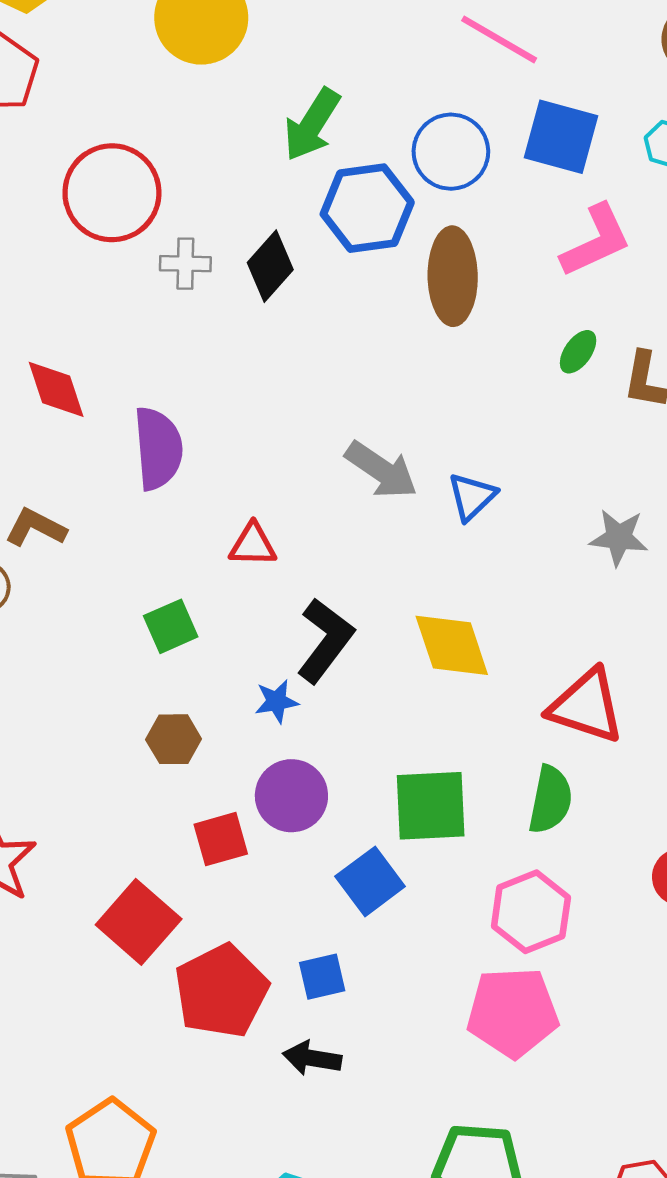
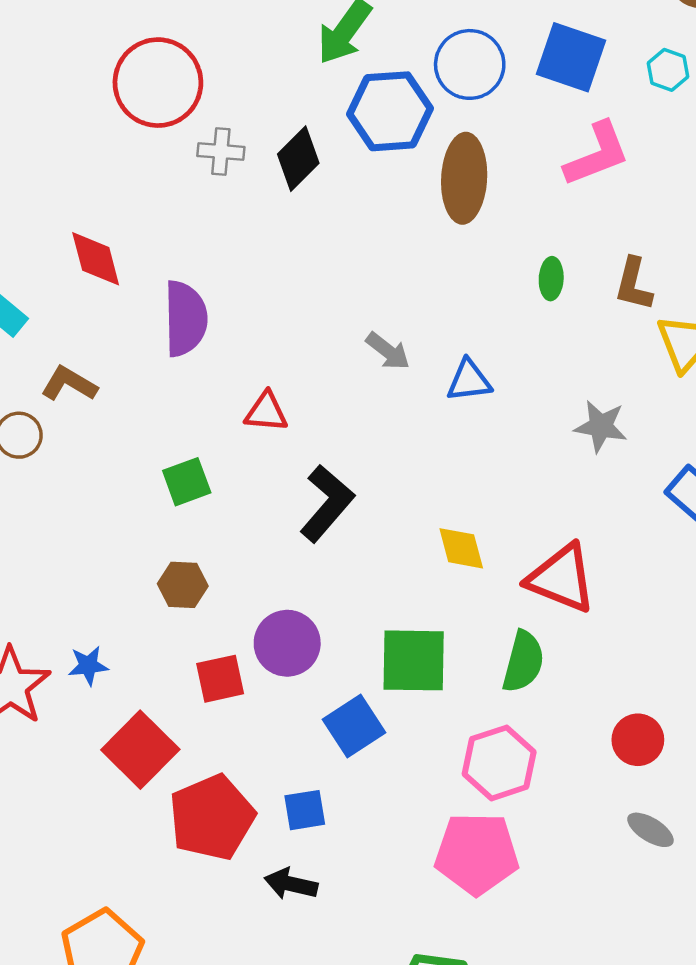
green ellipse: (578, 352) -> (551, 279), moved, turned -36
gray arrow: (381, 470) -> (388, 351), size x0.7
blue triangle: (472, 497) -> (469, 381), turned 33
yellow diamond: (452, 645) -> (461, 548), moved, size x0.7
blue star: (276, 701) -> (88, 666), moved

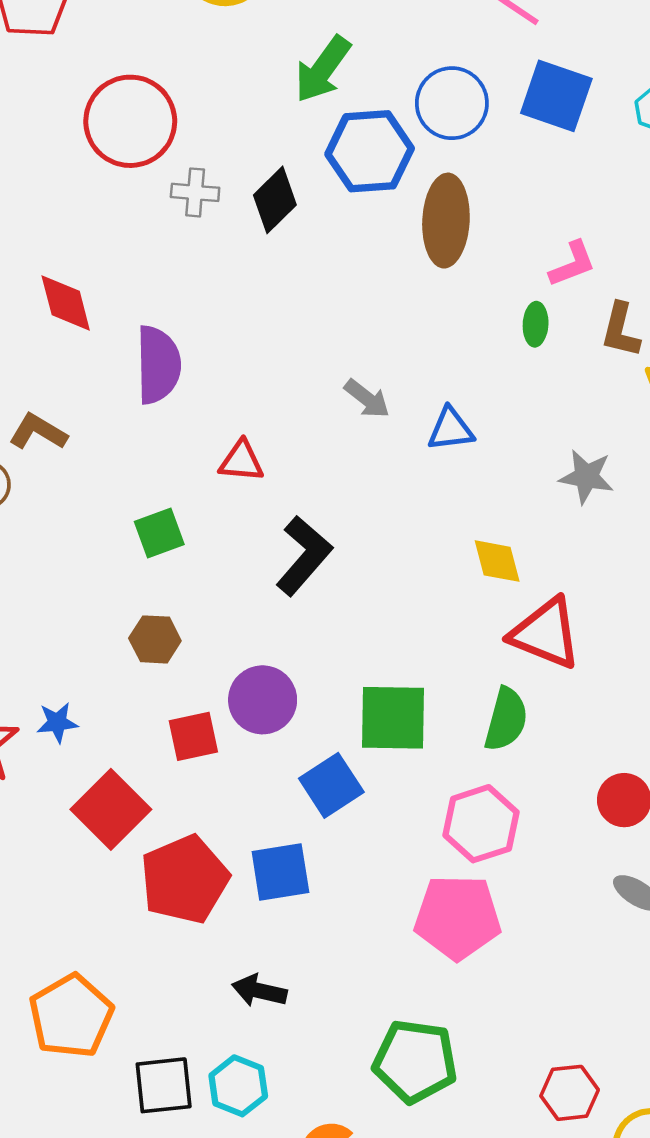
pink L-shape: (597, 154) -> (572, 264), moved, size x0.7
yellow diamond: (461, 548) -> (497, 561), moved
blue square: (305, 810) -> (280, 872), size x1.4
black arrow: (291, 884) -> (259, 991), moved

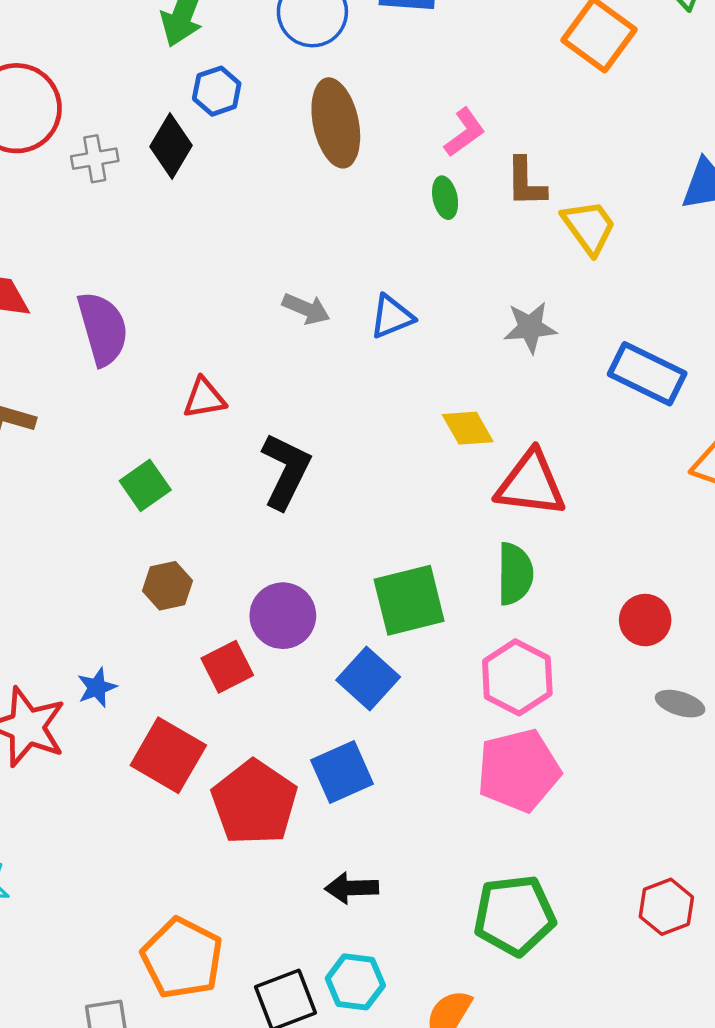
blue hexagon: (370, 151) -> (217, 91), moved, size x0.6

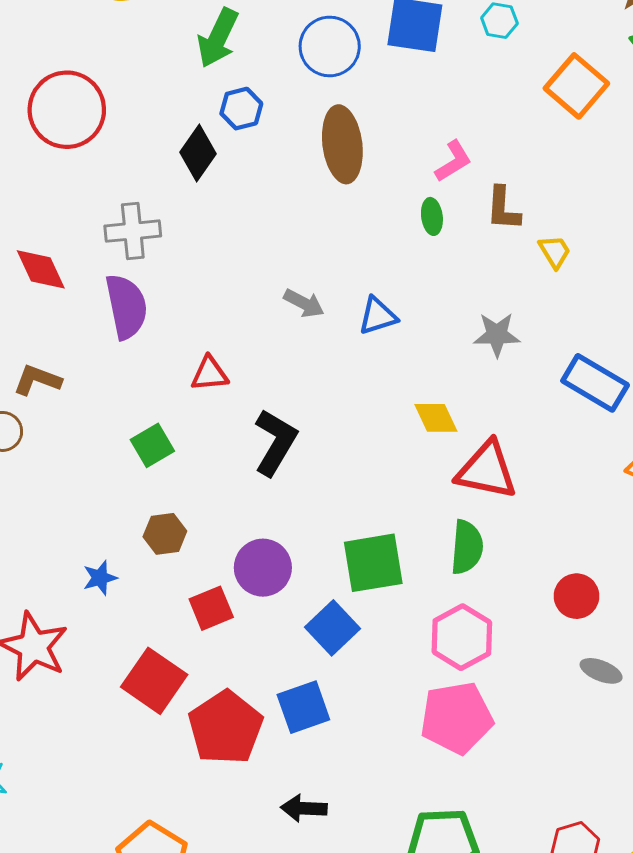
gray cross: (95, 159) -> (133, 231), moved, size x1.4
yellow trapezoid: (589, 227) -> (555, 252), size x0.7
blue star: (97, 687) -> (100, 578), moved

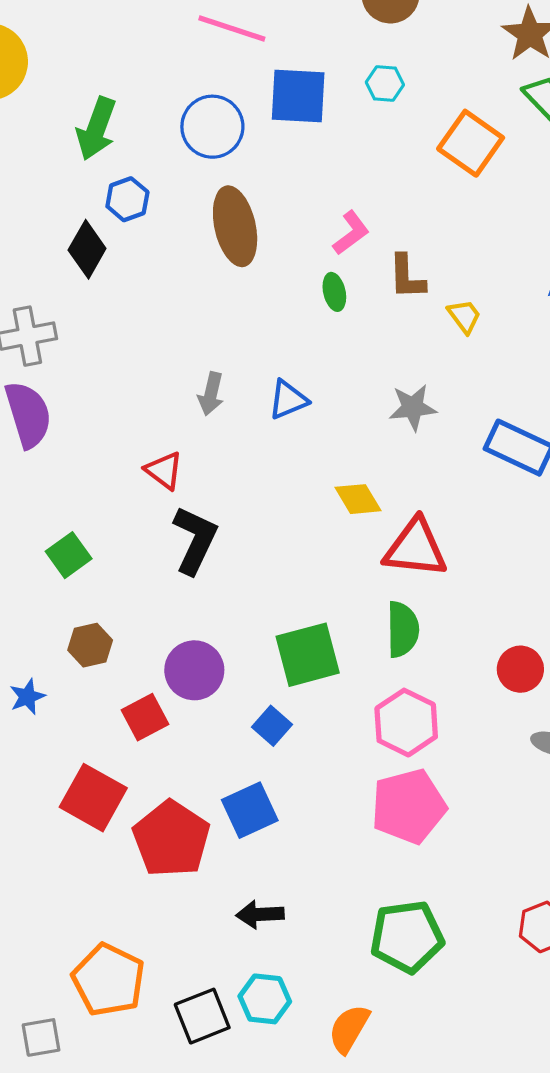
gray arrow: (304, 303) -> (211, 394), turned 81
red triangle: (210, 374) -> (164, 470), moved, turned 48
blue square: (333, 628) -> (272, 726), size x0.7

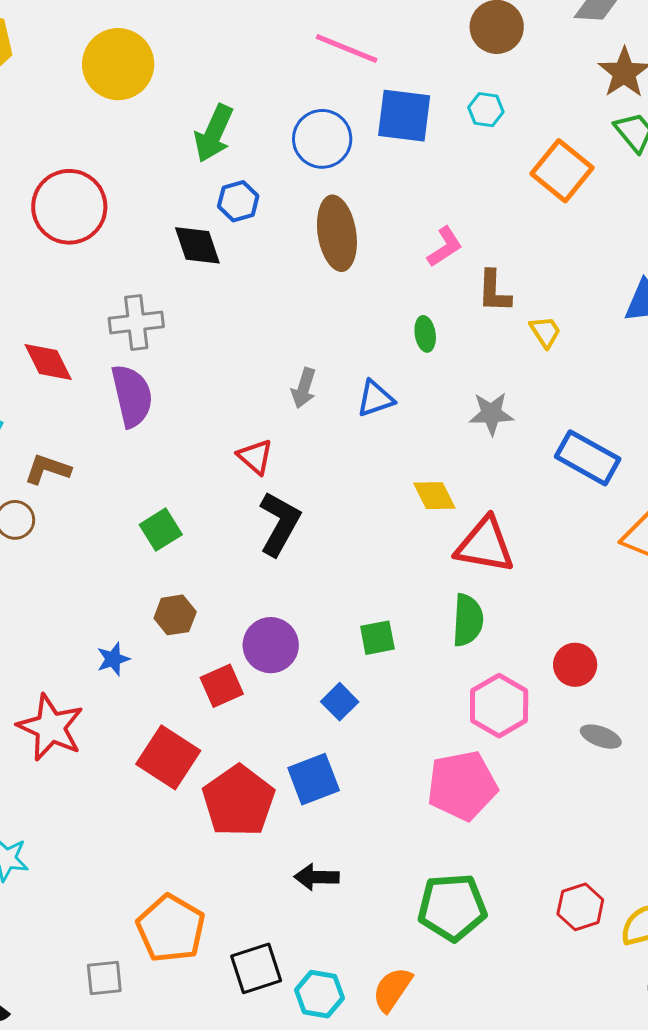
black diamond: (87, 249) -> (197, 245), turned -52
green ellipse: (334, 292) -> (425, 334), moved
green square: (308, 655) -> (377, 638), size x0.6
pink hexagon: (406, 723) -> (499, 706), moved
cyan hexagon: (265, 999) -> (319, 994), moved

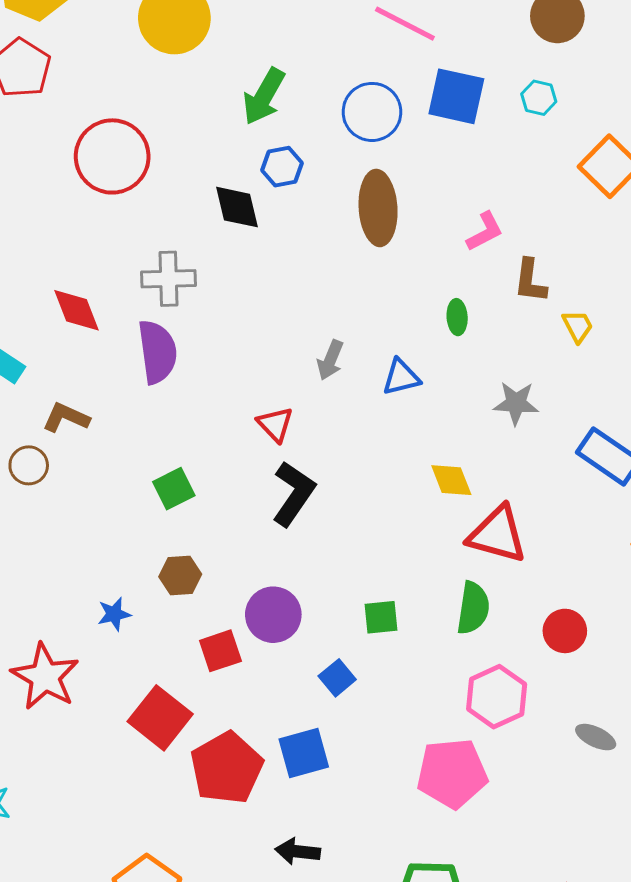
red circle: (575, 665) -> (565, 631), moved

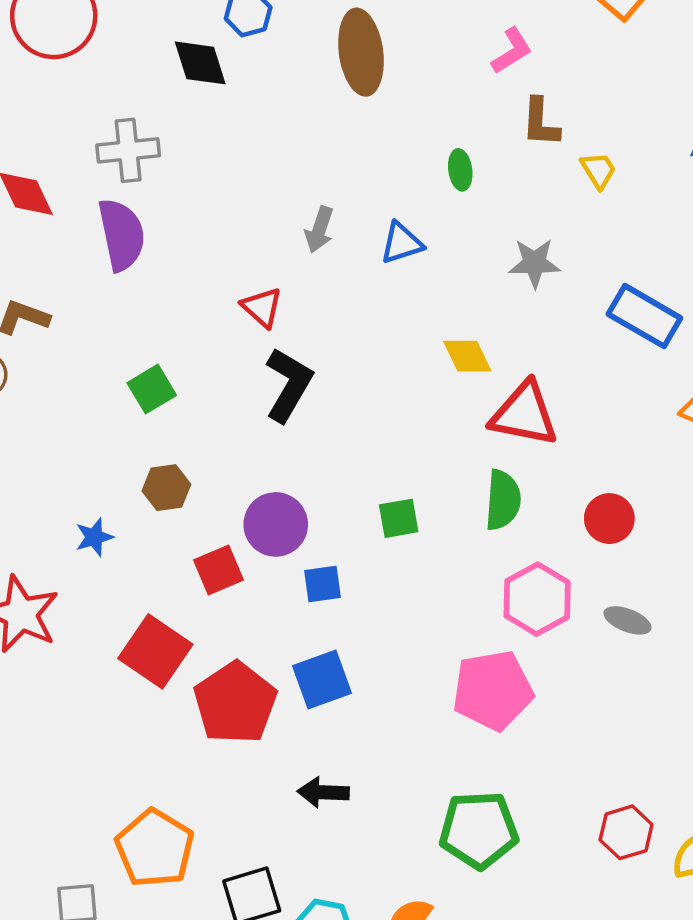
pink L-shape: (485, 232) -> (512, 51), moved
blue square: (337, 678) -> (322, 584), moved, turned 36
gray ellipse: (596, 737) -> (627, 620), moved

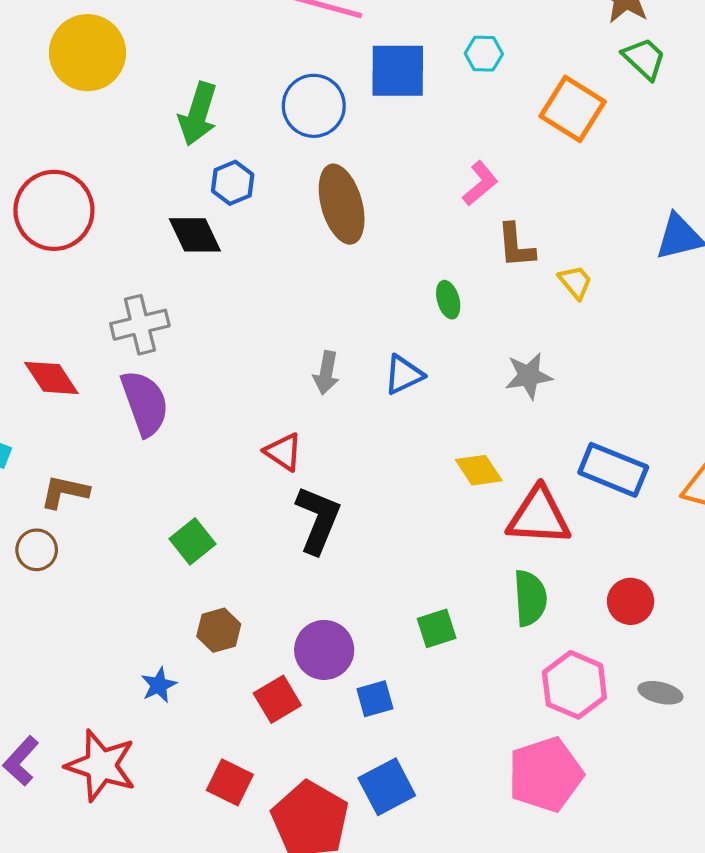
blue rectangle: (644, 316) -> (613, 470), moved
red square: (155, 651) -> (230, 782), size x0.7

